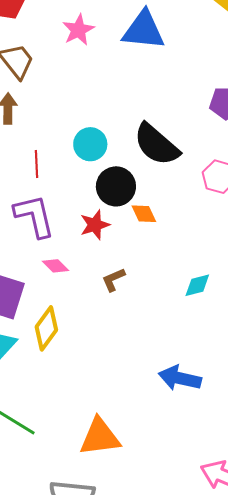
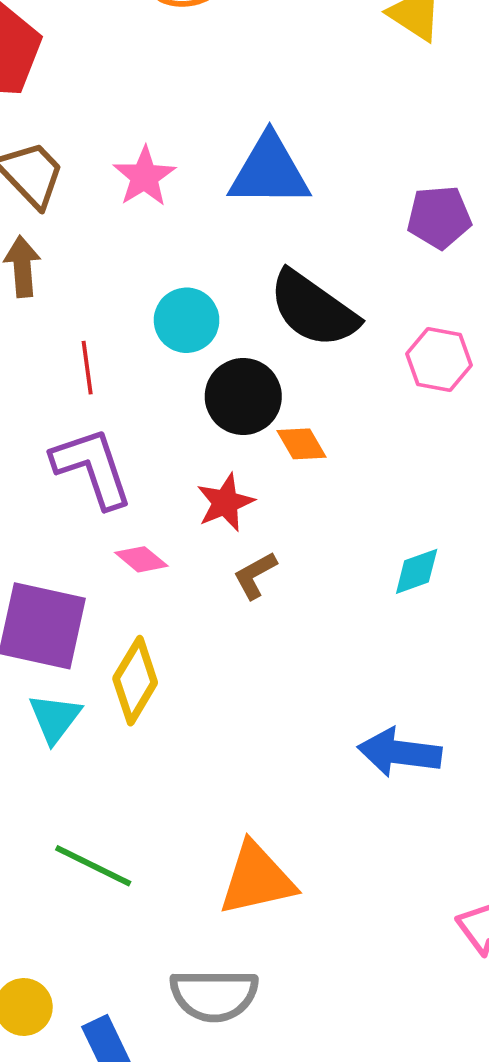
pink star: (78, 30) -> (144, 177), moved
blue triangle: (144, 30) -> (269, 171), moved
red star: (95, 225) -> (225, 503), moved

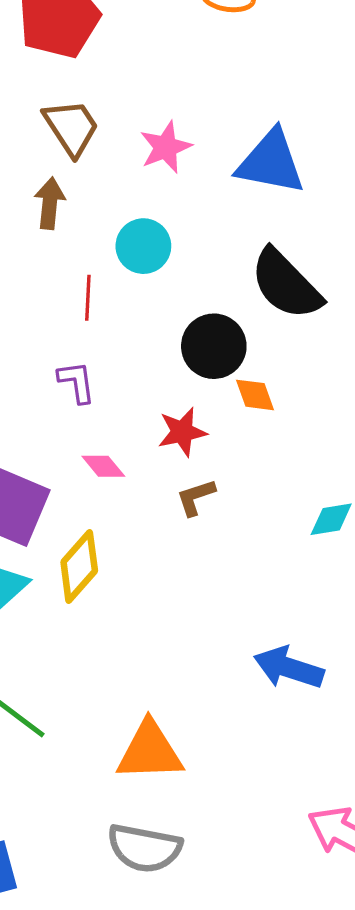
cyan circle: (187, 320) -> (143, 246), moved
purple L-shape: (92, 468) -> (77, 382), size x0.6
gray semicircle: (214, 995) -> (144, 848), moved

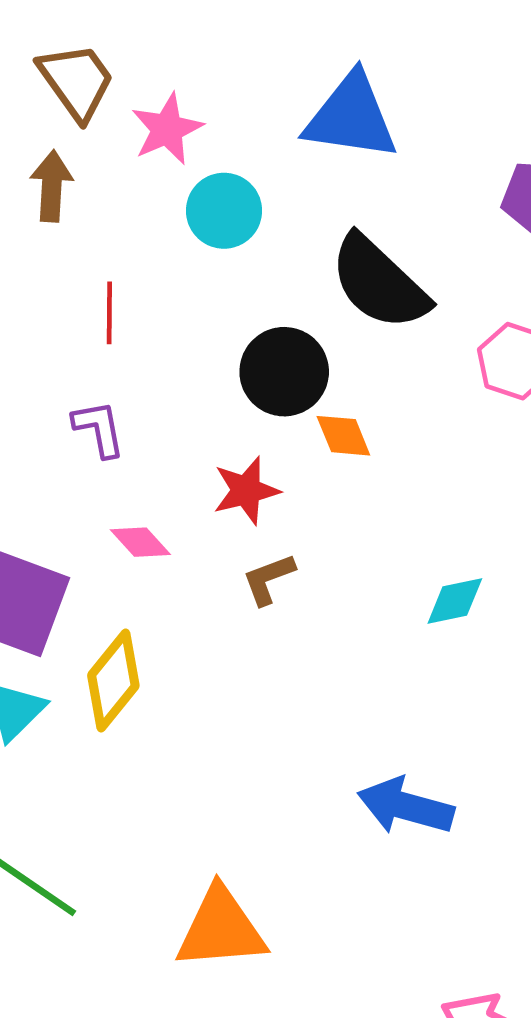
pink star: (166, 147) -> (167, 129), moved
cyan circle: (143, 246) -> (224, 211), moved

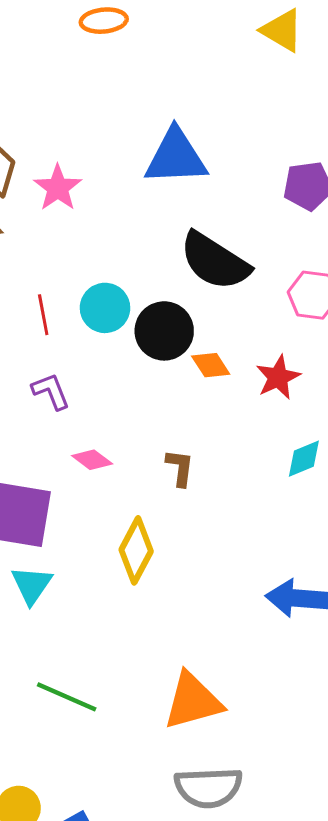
cyan circle: (224, 211) -> (105, 308), moved
red star: (246, 491) -> (278, 377), moved
brown L-shape: (268, 579) -> (180, 468), turned 129
yellow diamond: (113, 680) -> (136, 550), moved

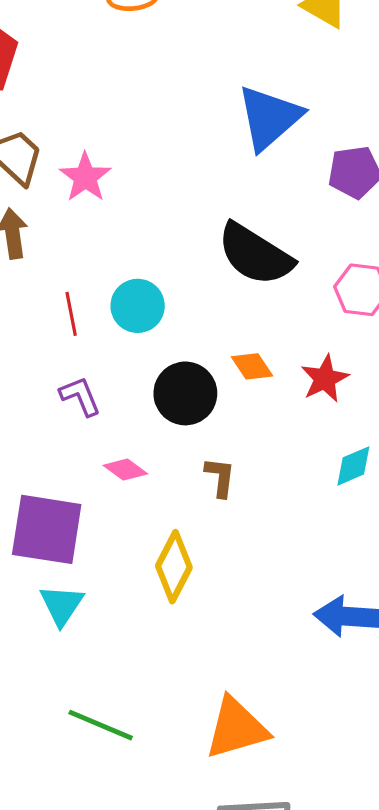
blue triangle: (176, 157) -> (269, 118), moved, turned -38
black circle: (164, 331) -> (185, 393), moved

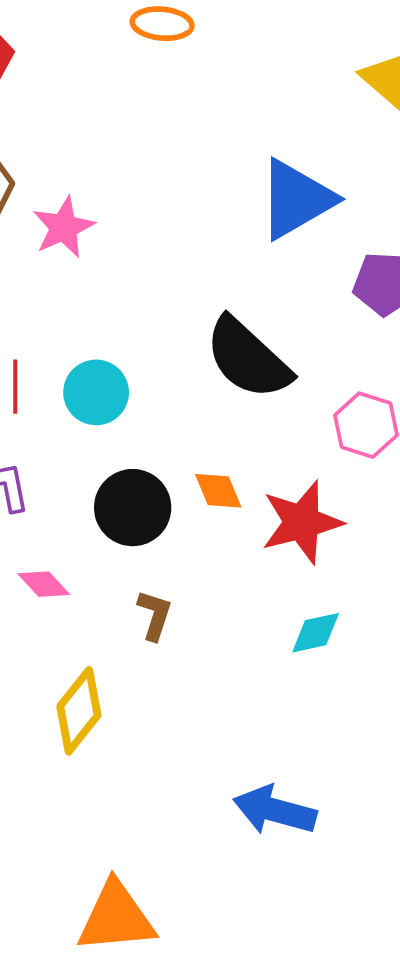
red star: (325, 379) -> (302, 522), size x1.4

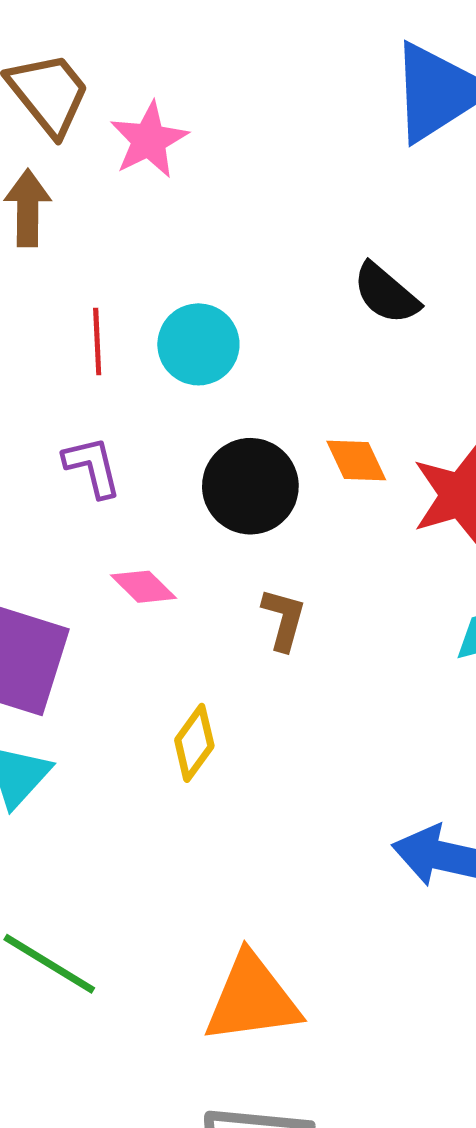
black semicircle: (248, 358) -> (386, 294), size x0.6
yellow diamond: (79, 711) -> (194, 743), size x0.7

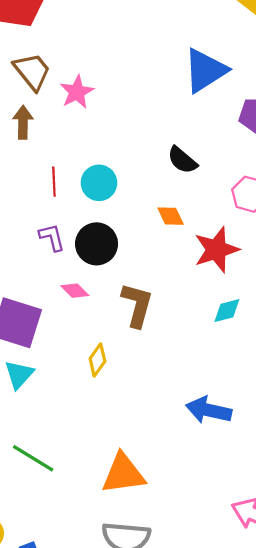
orange diamond: (356, 460) -> (171, 216), moved
black circle: (250, 486) -> (97, 244), moved
brown L-shape: (284, 619) -> (137, 305), size x1.6

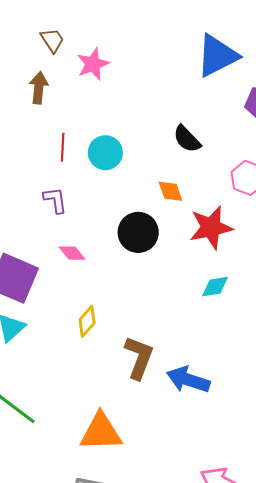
brown trapezoid: (32, 71) -> (52, 40), size x0.7
black circle: (97, 244) -> (138, 232), moved
brown L-shape: (137, 305) -> (139, 358), moved

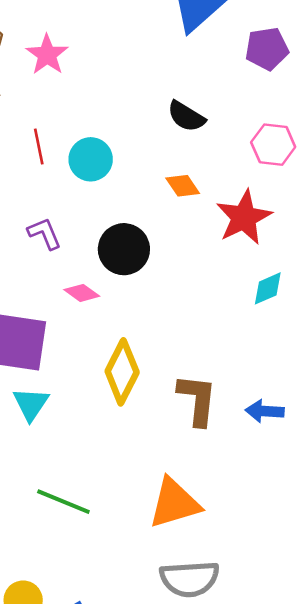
red line: (63, 147) -> (39, 147), moved
black circle: (138, 232) -> (124, 249), moved
yellow diamond: (87, 321) -> (122, 372), size x1.6
blue arrow: (188, 380) -> (265, 411), size x0.7

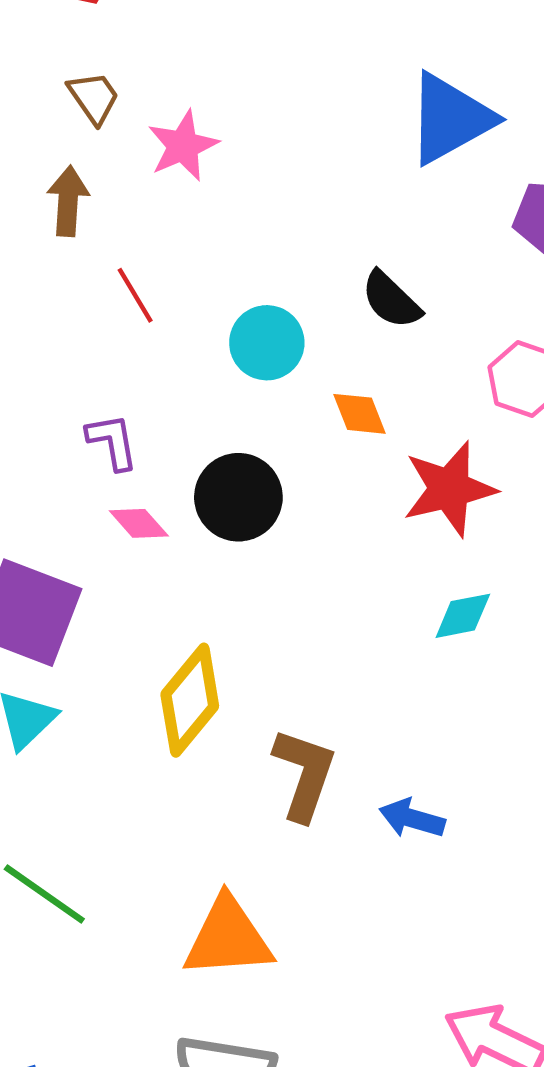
red line: (39, 147) -> (135, 295), turned -32
cyan circle: (91, 159) -> (267, 343), moved
pink diamond: (82, 293) -> (139, 523), moved

